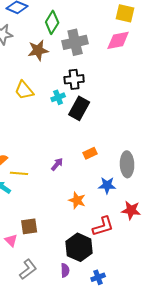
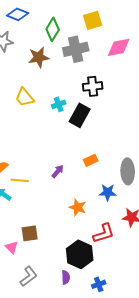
yellow square: (125, 13) -> (93, 20), moved, turned -30
black cross: (74, 79) -> (93, 86), moved

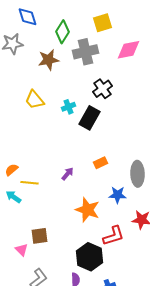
blue diamond: (18, 14) -> (28, 17), turned 50
black cross: (93, 86) -> (102, 89), turned -30
orange star: (78, 207) -> (88, 210), size x1.4

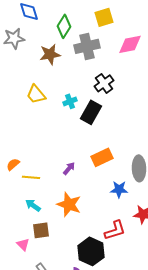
orange rectangle: (100, 163) -> (102, 157), size x1.5
cyan arrow: (14, 197) -> (33, 205), moved
orange star: (88, 210) -> (69, 204), moved

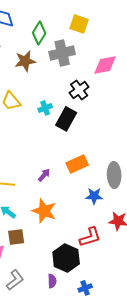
yellow square: (104, 17) -> (79, 24), turned 36
pink diamond: (130, 44) -> (105, 65), moved

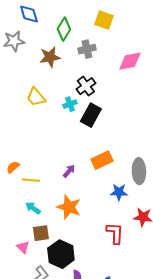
gray cross: (62, 53) -> (87, 49), size x0.7
black cross: (79, 90) -> (86, 86), moved
red L-shape: (90, 237) -> (115, 233), turned -70
black hexagon: (66, 258) -> (61, 254), moved

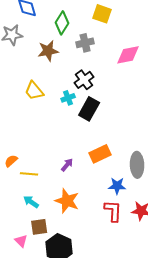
red L-shape: (115, 233) -> (113, 211), moved

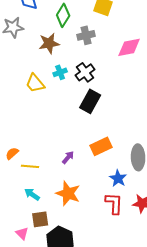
cyan cross: (68, 98) -> (60, 72), moved
blue star: (117, 186) -> (118, 178), turned 30

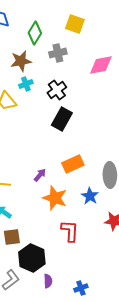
cyan cross: (60, 72) -> (26, 84), moved
orange star: (68, 193) -> (55, 198), moved
red L-shape: (114, 203) -> (70, 231), moved

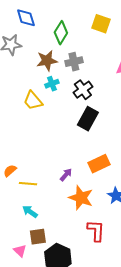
gray cross: (58, 53) -> (74, 62), moved

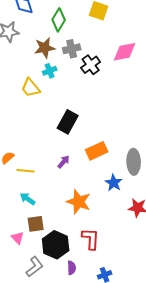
black cross: (83, 90) -> (91, 65), moved
black rectangle: (88, 119) -> (68, 122), moved
orange star: (81, 198) -> (79, 202), moved
red L-shape: (96, 231) -> (91, 239), moved

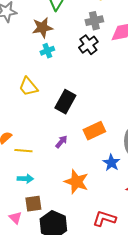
gray cross: (72, 49) -> (94, 21), moved
yellow trapezoid: (31, 88) -> (28, 87), moved
cyan arrow: (28, 199) -> (25, 179), turned 147
red L-shape: (91, 239) -> (104, 219), moved, turned -75

